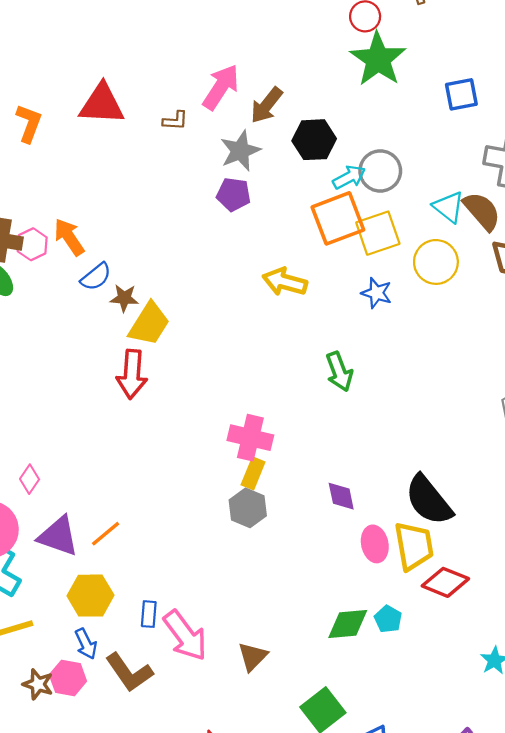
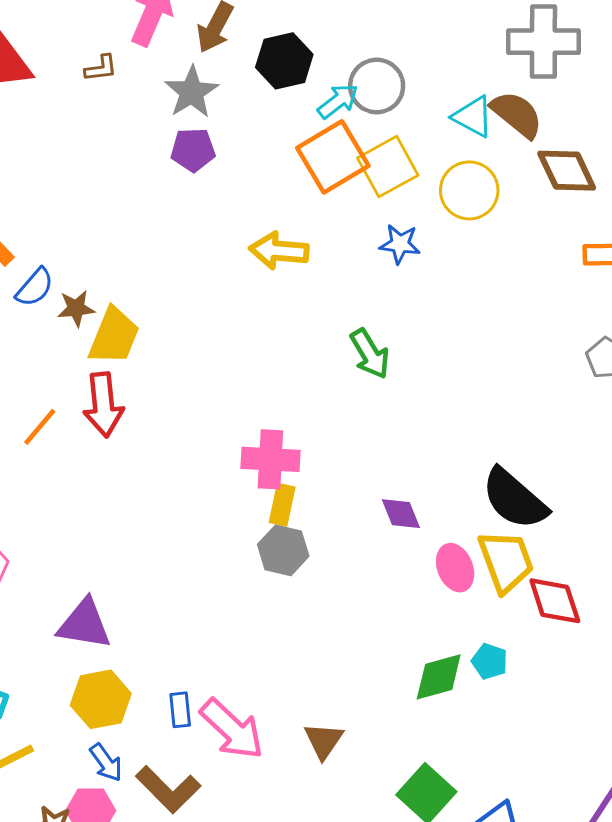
orange line: (106, 534) -> (40, 427), moved
purple triangle: (58, 536) -> (84, 624), moved
red diamond: (445, 582) -> (555, 601), turned 60

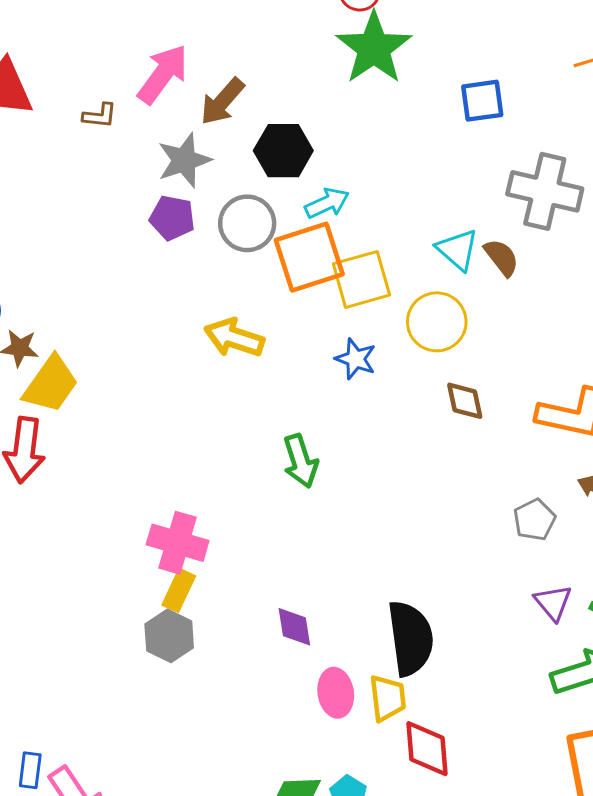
gray circle: (377, 86) -> (247, 223), moved
brown semicircle: (517, 114) -> (501, 257), size x0.7
brown diamond: (567, 171) -> (465, 401), moved, size x0.7
black semicircle: (514, 499) -> (410, 638), turned -152
yellow trapezoid: (506, 561) -> (388, 698), size x0.7

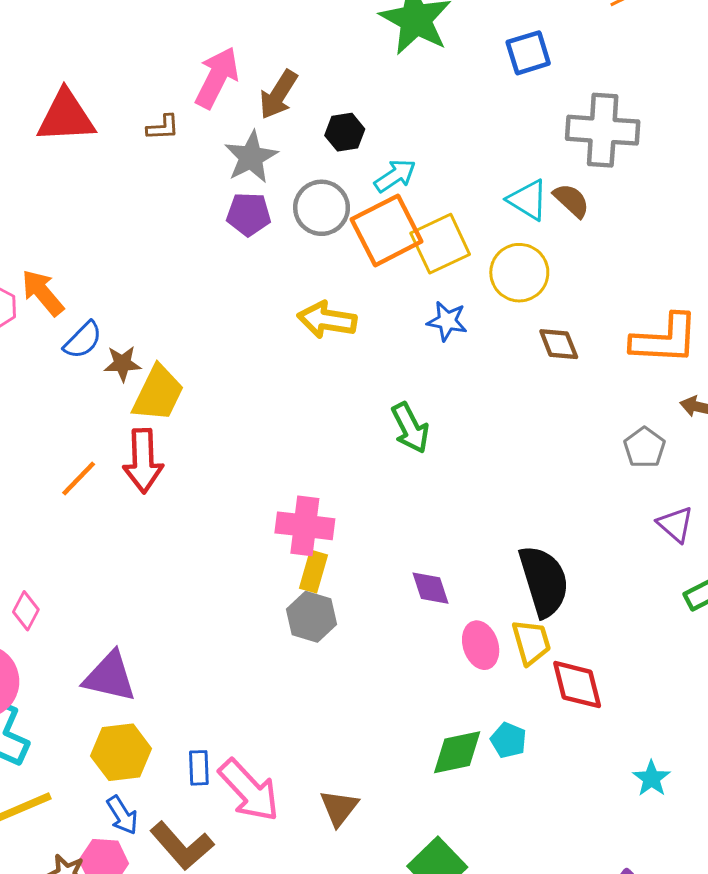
black hexagon: (283, 151) -> (345, 132), size x0.7

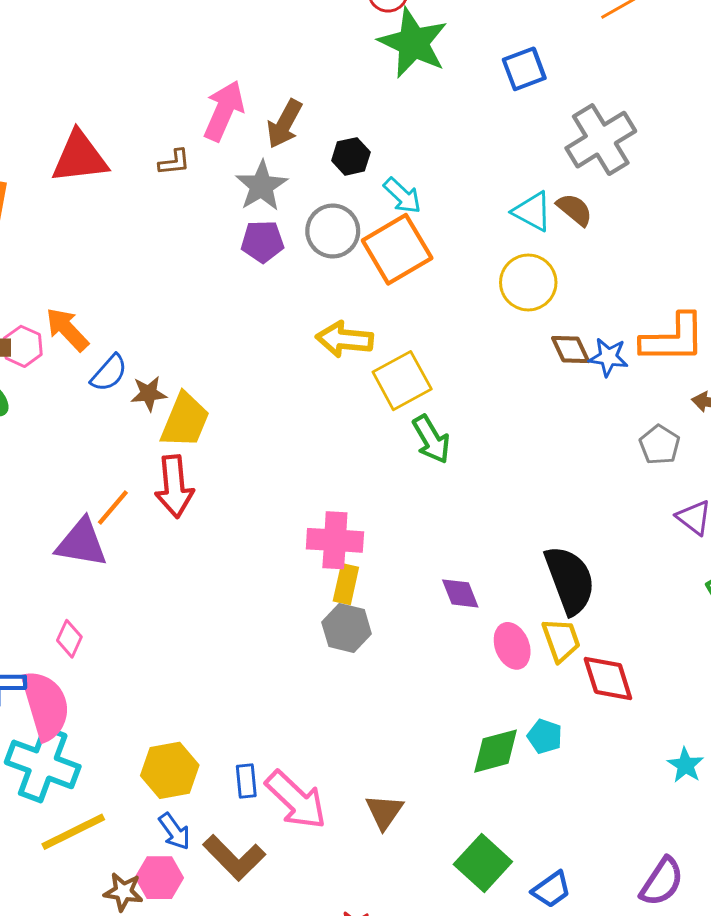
gray cross: (603, 130) -> (601, 140), turned -32
cyan arrow: (395, 176) -> (402, 196), turned 81
yellow square: (440, 244) -> (402, 381), moved
blue star: (447, 321) -> (608, 357), moved
purple triangle: (110, 677) -> (81, 543), moved

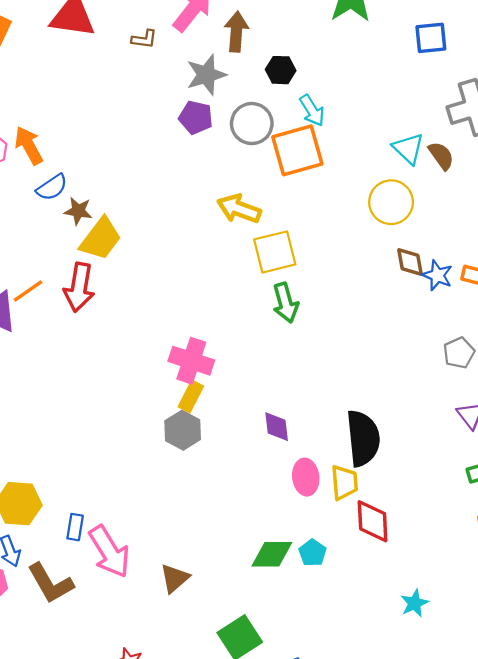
brown arrow: (284, 124) -> (236, 32), turned 141

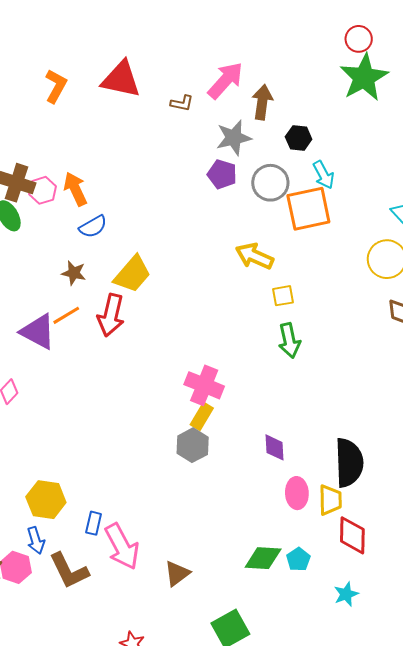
brown star: (78, 211) -> (74, 273), moved
yellow square: (275, 252) -> (283, 296), size x0.6
cyan star: (414, 603) -> (346, 594), moved

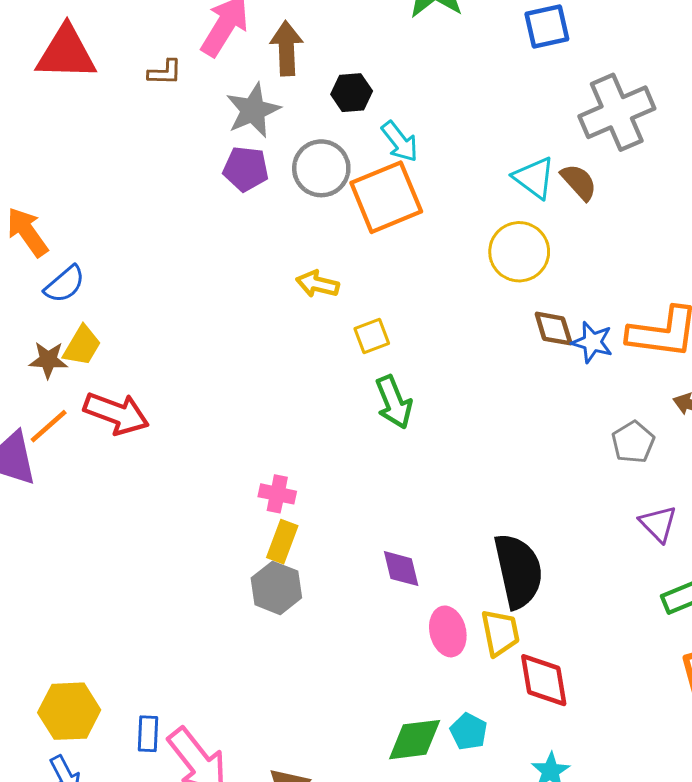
yellow arrow: (254, 256) -> (317, 284), size x0.7
yellow trapezoid: (132, 274) -> (82, 346), moved, size x0.7
red arrow: (111, 315) -> (116, 413), turned -72
pink cross: (204, 385) -> (277, 494), size x0.6

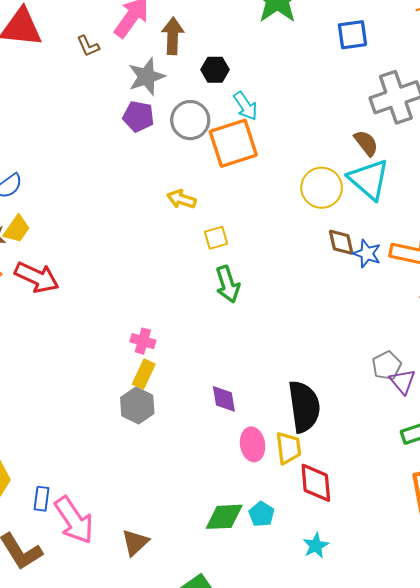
brown L-shape: (165, 72) -> (88, 46), turned 60
cyan triangle: (534, 178) -> (369, 179), moved, size x1.4
gray pentagon: (633, 442) -> (387, 366), moved

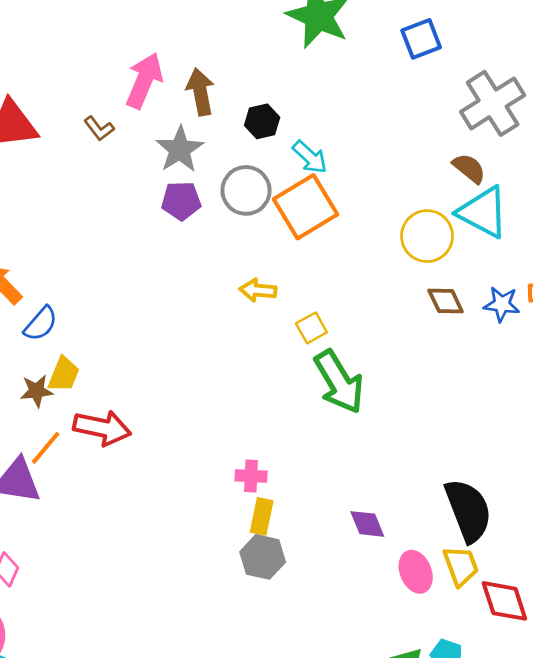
brown diamond: (341, 242) -> (446, 301), moved
green arrow: (228, 284) -> (339, 382), size x1.4

